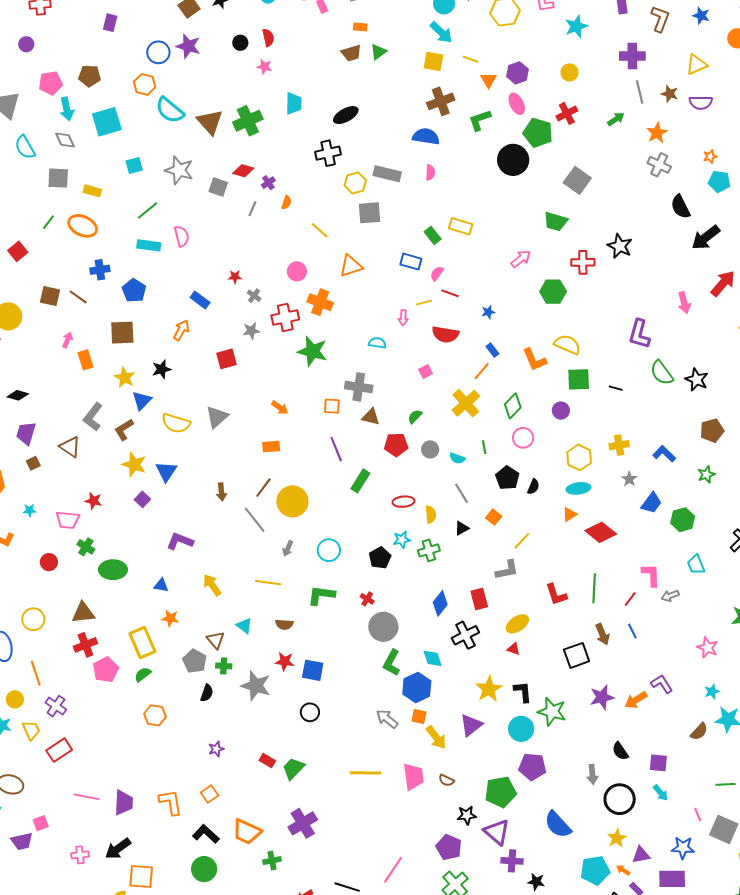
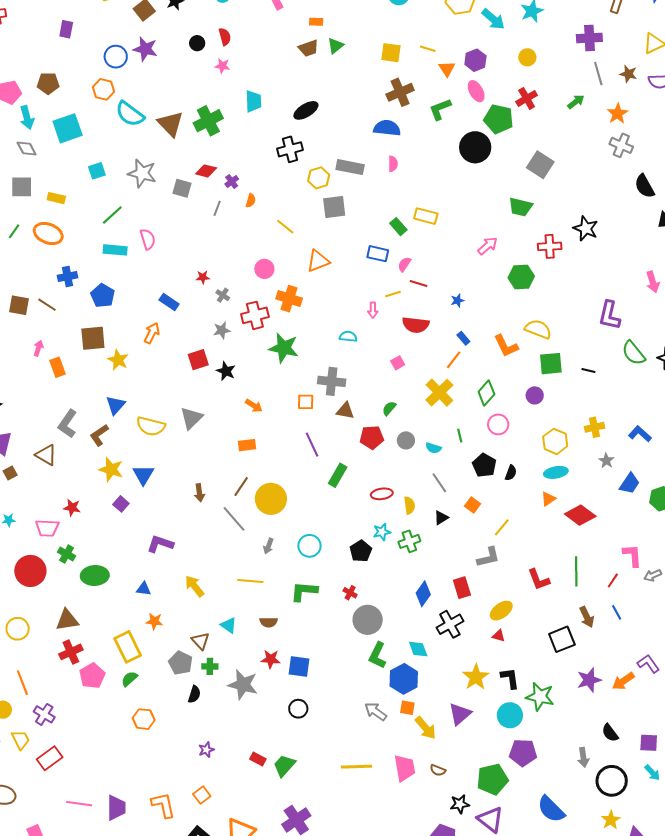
cyan arrow: (441, 32) -> (493, 19), moved
black star: (162, 369) -> (226, 371), moved, turned -30
yellow star: (125, 378) -> (118, 360), moved
red circle: (49, 562) -> (30, 571), size x1.8

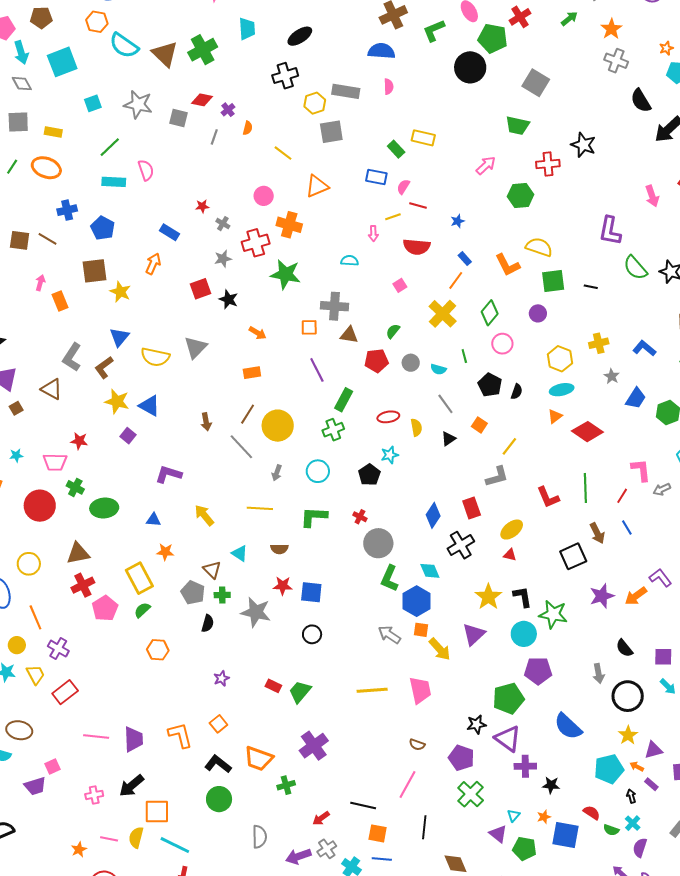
blue triangle: (143, 475) -> (149, 406), turned -30
green cross: (409, 541) -> (333, 430), moved
brown semicircle: (438, 770) -> (417, 745), moved

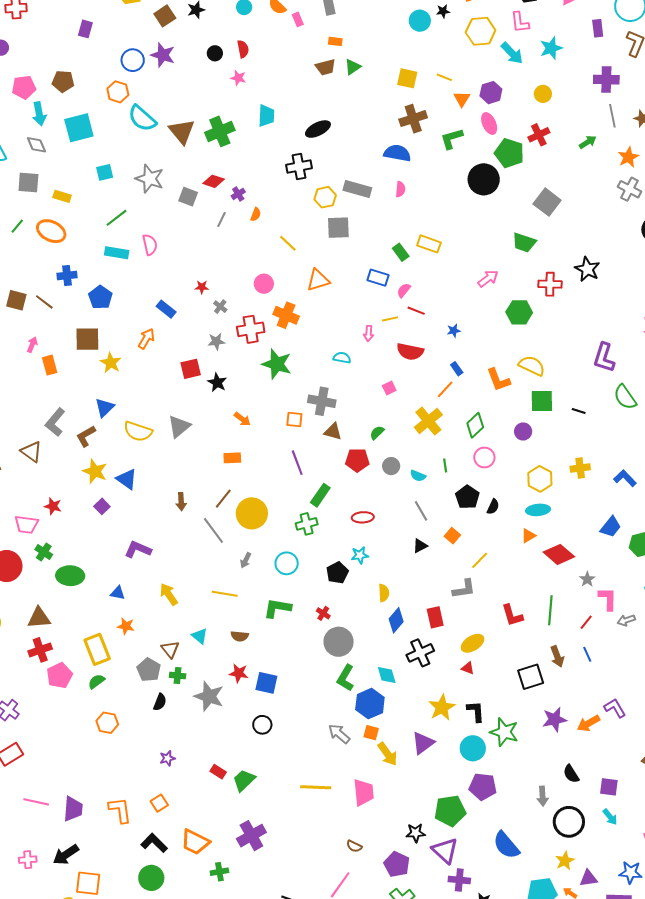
gray star: (612, 376) -> (587, 579), moved
yellow semicircle: (416, 427) -> (384, 593), moved

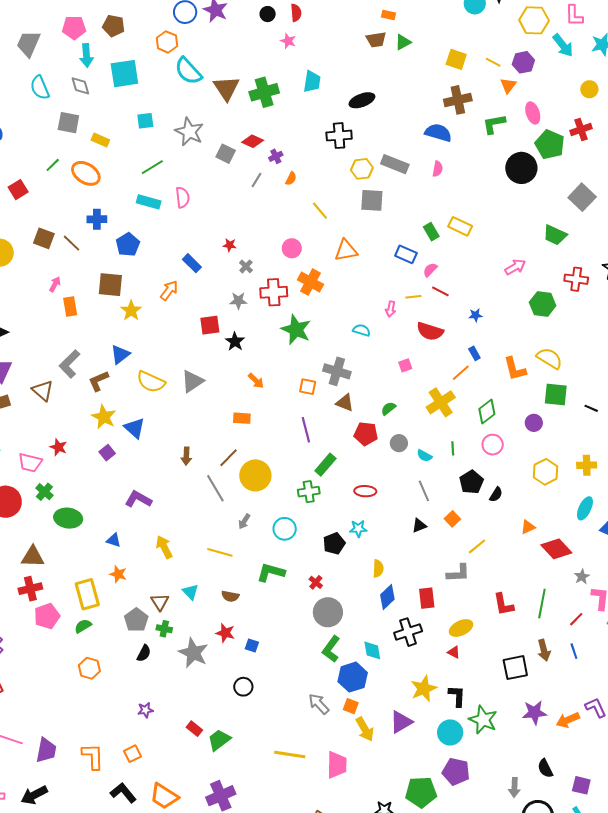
purple hexagon: (491, 93) -> (523, 62), moved
cyan ellipse: (538, 510) -> (585, 508), moved, turned -65
blue square: (266, 683) -> (252, 645), size x0.6

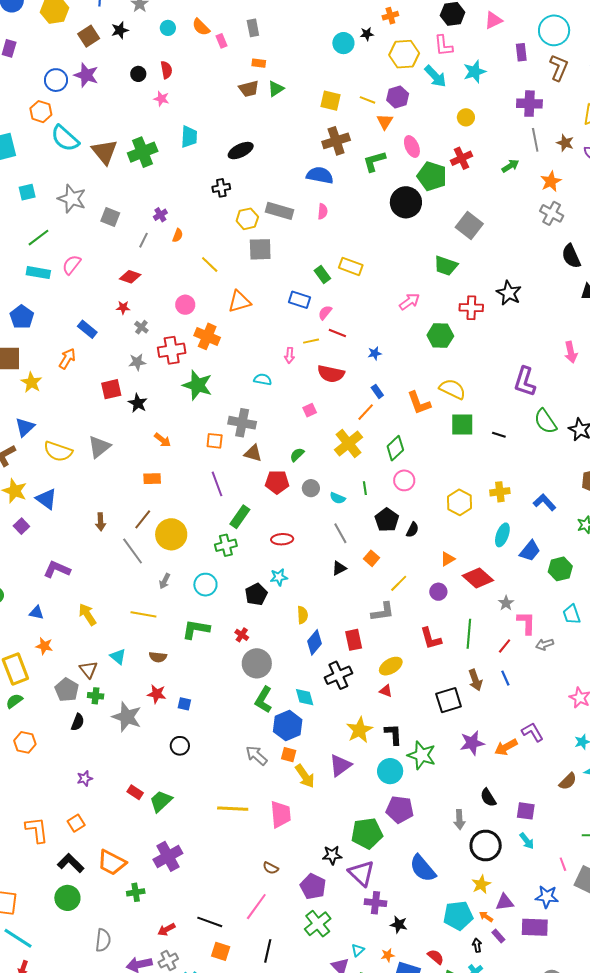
black cross: (339, 136) -> (221, 188), size x0.7
red diamond: (253, 141) -> (130, 277), moved
pink semicircle: (183, 197) -> (72, 265), turned -130
purple circle: (534, 423) -> (438, 592), moved

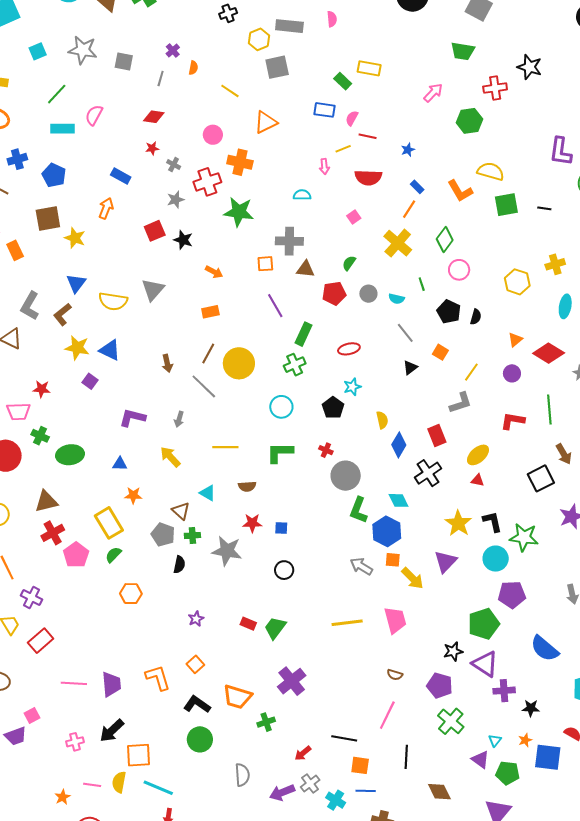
gray arrow: (165, 581) -> (179, 419), moved
red L-shape: (431, 638) -> (513, 421), turned 125

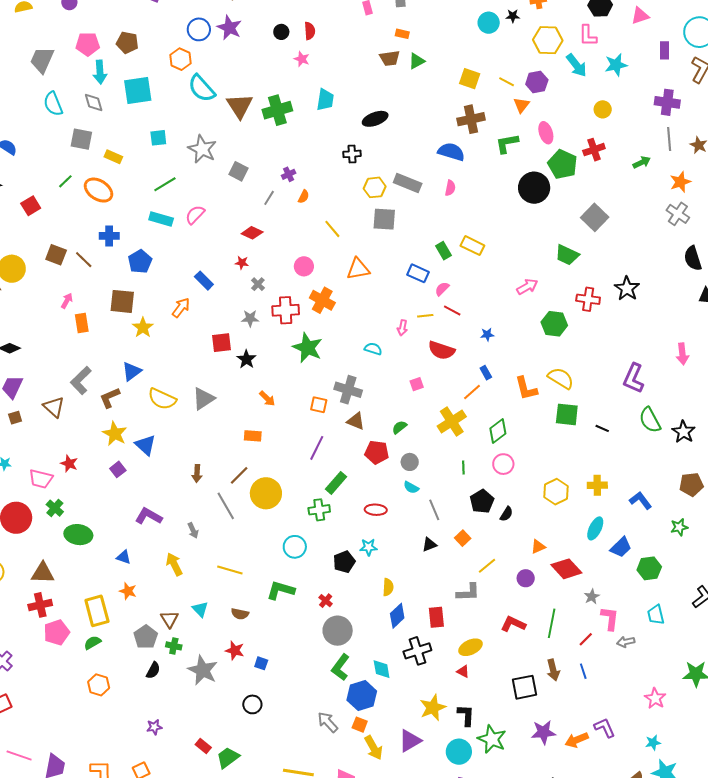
cyan semicircle: (396, 299) -> (411, 487), moved
purple line: (275, 306) -> (317, 448), turned 40
gray arrow: (179, 419) -> (193, 530), turned -56

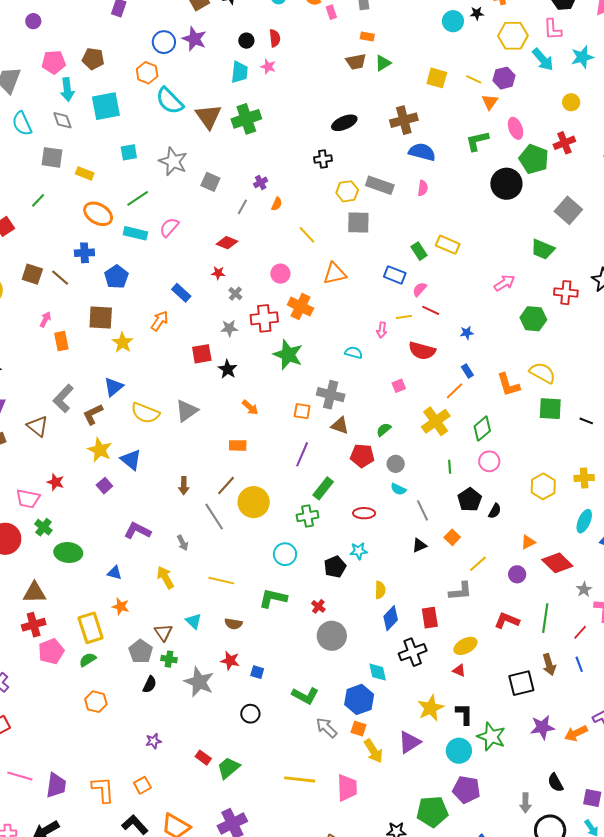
cyan trapezoid: (325, 100) -> (240, 72), moved
brown cross: (471, 119) -> (404, 120), moved
orange ellipse: (99, 190) -> (98, 214), moved
green L-shape: (340, 667) -> (305, 696), moved, turned -96

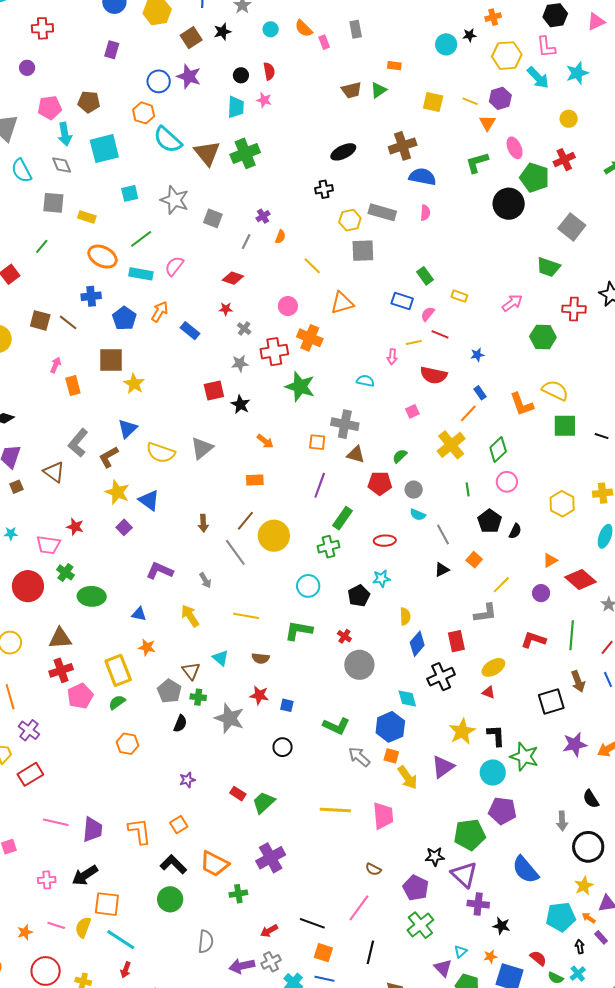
orange rectangle: (367, 37) -> (394, 66), moved
yellow rectangle: (448, 245) -> (459, 296), moved, size x0.7
orange arrow: (160, 321) -> (160, 312), moved

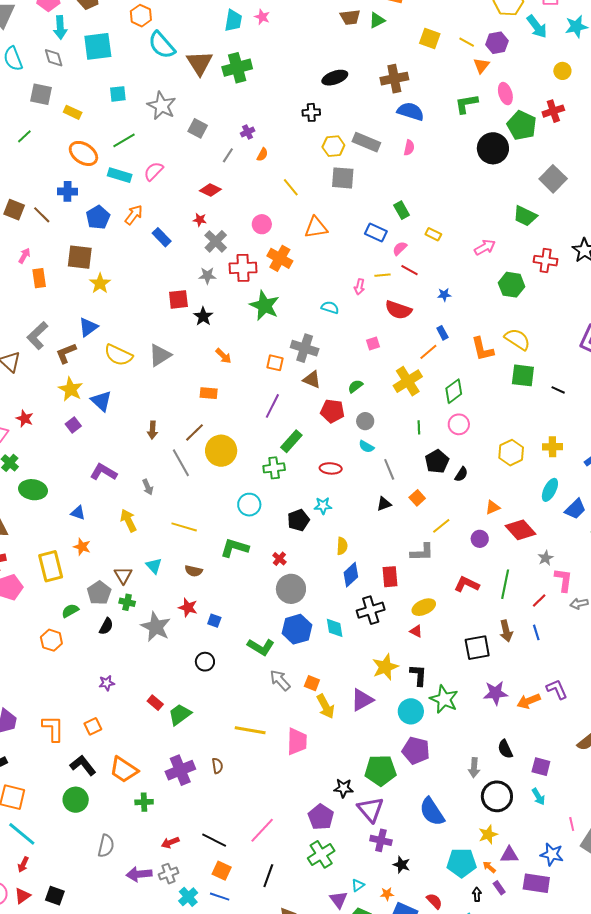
gray cross: (244, 329) -> (216, 241), size x1.6
green semicircle: (117, 702) -> (70, 611), moved
blue hexagon: (390, 727) -> (297, 629), moved
brown semicircle: (373, 869) -> (217, 766), moved, turned -133

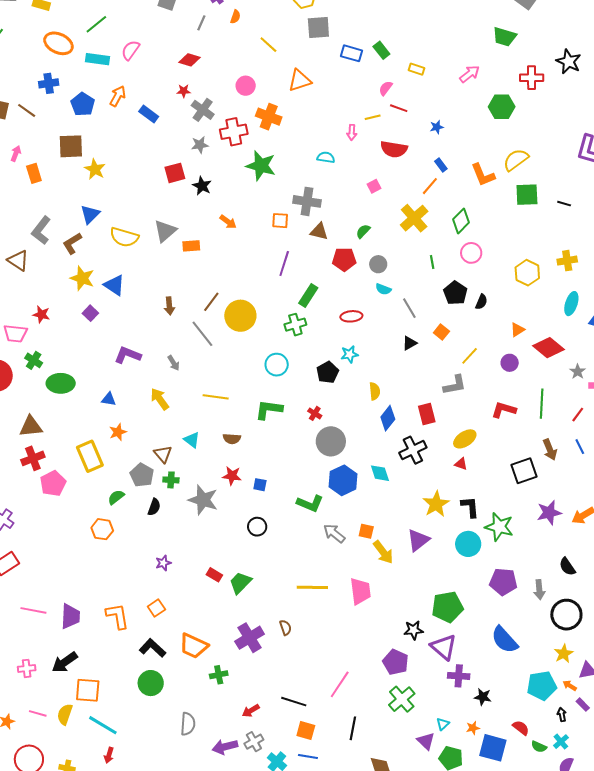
blue rectangle: (376, 233) -> (351, 53), moved
yellow semicircle: (517, 339) -> (516, 160), turned -60
orange rectangle: (209, 393) -> (191, 246), moved
orange star: (82, 547) -> (118, 432), turned -30
purple pentagon: (416, 751) -> (503, 582), moved

